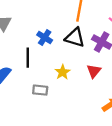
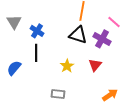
blue cross: (45, 38) -> (37, 31), moved
gray rectangle: (40, 90) -> (58, 94), moved

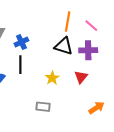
pink line: (114, 22) -> (91, 26), moved
blue cross: (37, 31) -> (21, 42), turned 32
purple cross: (102, 39) -> (88, 50), turned -30

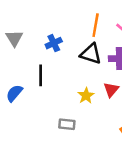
blue cross: (21, 42) -> (54, 43), moved
yellow star: (52, 78) -> (86, 96), moved

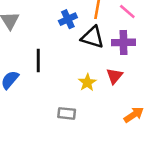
blue cross: (54, 43) -> (68, 19), moved

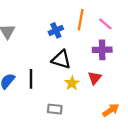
black triangle: (92, 37) -> (61, 60), moved
black line: (38, 61) -> (31, 79), moved

